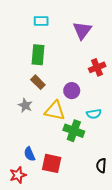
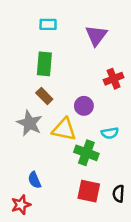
gray star: (25, 105) -> (30, 123), size x1.5
red square: (52, 163) -> (89, 191), moved

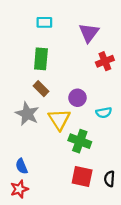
red cross: (114, 79) -> (105, 61), moved
yellow triangle: (64, 129) -> (59, 119), turned 45
cyan semicircle: (110, 133) -> (104, 113), moved
blue semicircle: (34, 180) -> (22, 166), moved

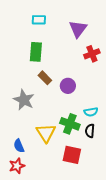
brown rectangle: (41, 89) -> (45, 78), moved
cyan semicircle: (104, 113) -> (91, 112), moved
yellow triangle: (59, 119) -> (46, 133), moved
black semicircle: (109, 179) -> (90, 131), moved

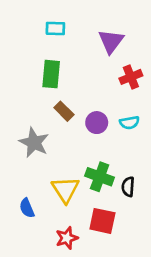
cyan semicircle: (91, 112) -> (129, 123), moved
red star: (17, 166) -> (67, 238), moved

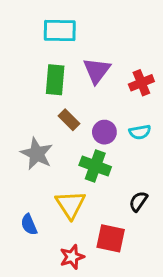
cyan rectangle: (55, 29) -> (60, 30), size x1.5
purple triangle: (111, 41) -> (97, 70), moved
green cross: (100, 177) -> (95, 166), moved
black semicircle: (128, 187) -> (138, 201), turned 30

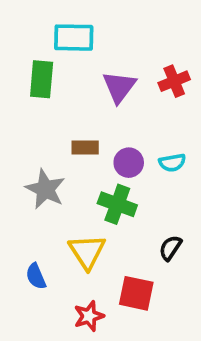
green rectangle: (55, 80) -> (42, 79), moved
red cross: (141, 83) -> (174, 81), moved
brown rectangle: (69, 120) -> (85, 147), turned -45

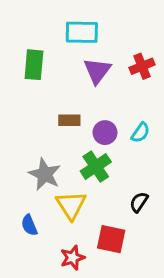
cyan rectangle: (74, 38) -> (82, 32), moved
cyan semicircle: (172, 163) -> (140, 133), turned -45
gray star: (45, 189) -> (45, 174), moved
green cross: (117, 204) -> (96, 167), turned 36

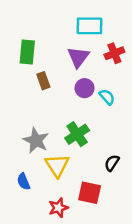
cyan rectangle: (82, 32) -> (90, 26), moved
brown rectangle: (69, 120) -> (43, 81), moved, turned 70
purple circle: (105, 133) -> (85, 88), moved
cyan semicircle: (140, 133) -> (107, 97), moved, turned -77

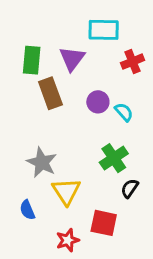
purple triangle: (78, 57) -> (72, 59), moved
brown rectangle: (43, 81) -> (50, 93), size x1.5
green cross: (77, 134) -> (114, 158), moved

